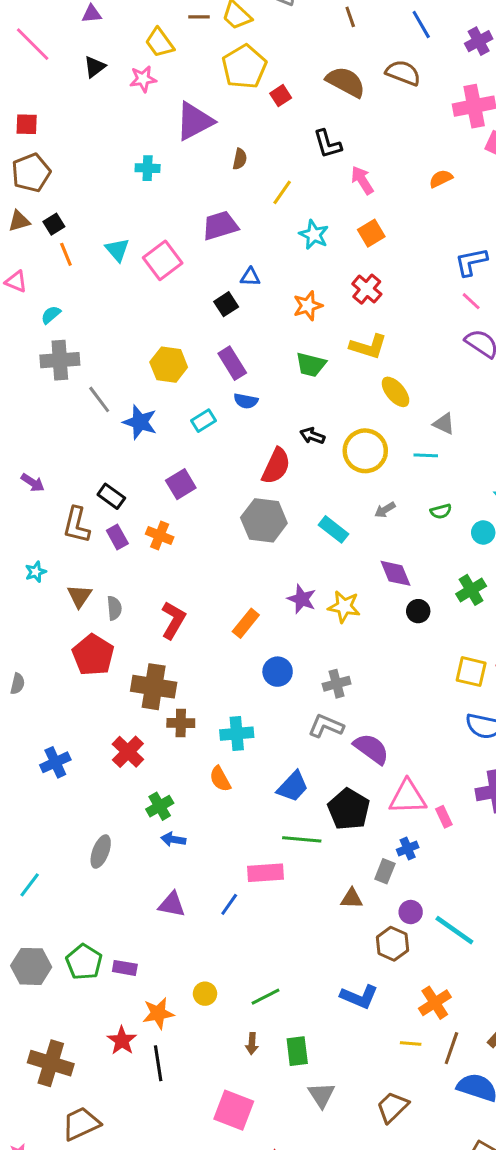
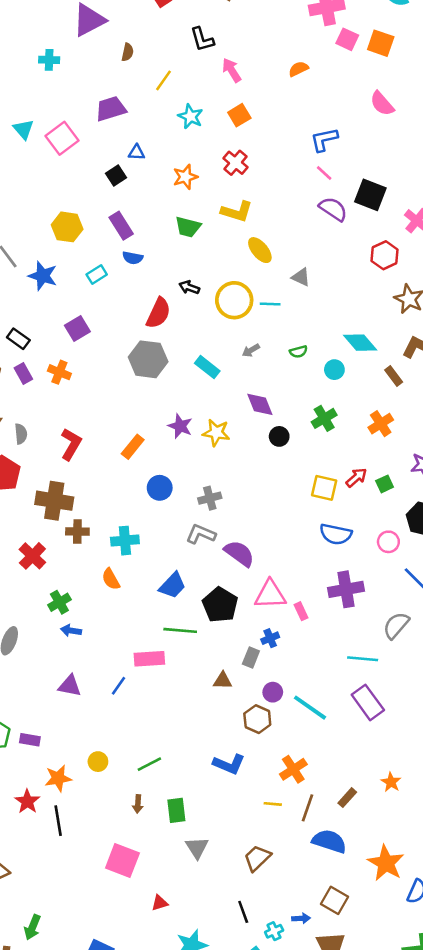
cyan line: (426, 455) -> (270, 304), moved

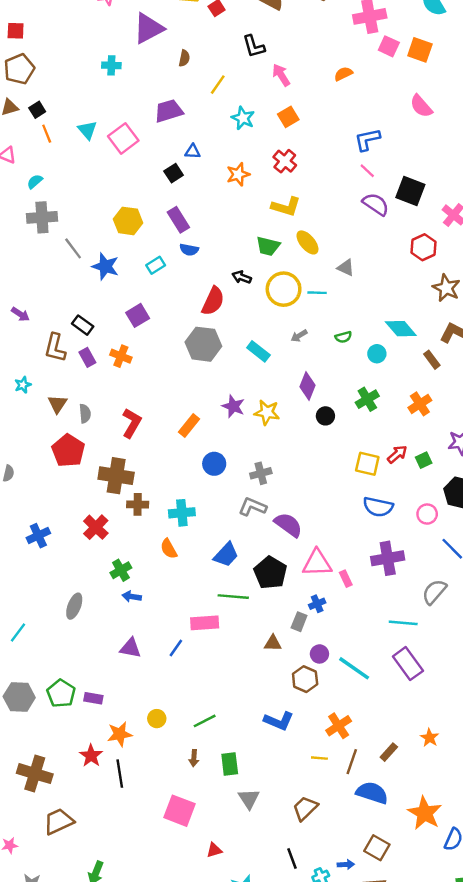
green trapezoid: (188, 227) -> (268, 246), moved
purple diamond: (260, 404) -> (307, 386), turned 44

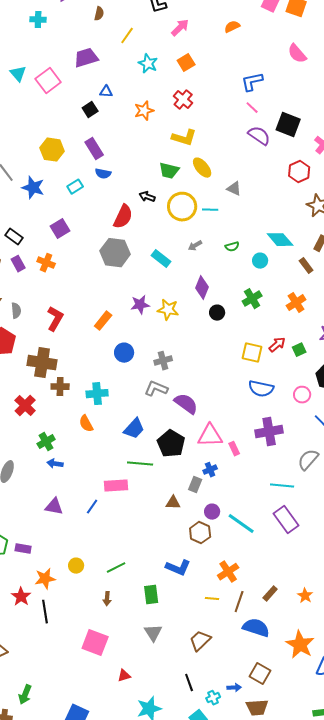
pink arrow: (281, 75) -> (180, 28), turned 78
purple star: (233, 406) -> (140, 305), turned -30
orange star: (430, 738) -> (305, 596), moved
green rectangle: (230, 764) -> (151, 595), moved

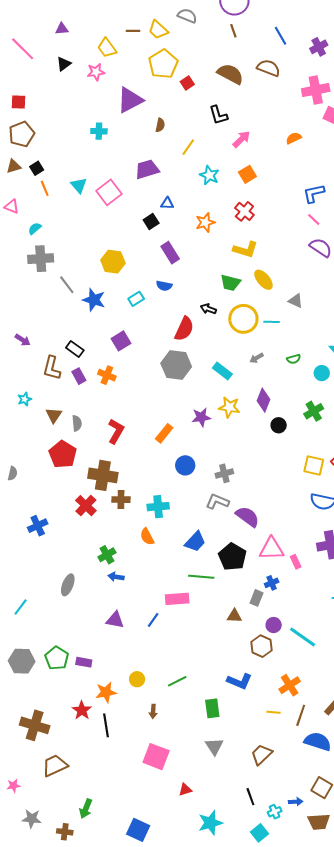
purple rectangle: (94, 149) -> (170, 253), moved
yellow star: (168, 310) -> (229, 407), moved
red cross: (25, 406) -> (86, 506), moved
brown arrow: (107, 599) -> (153, 711), moved

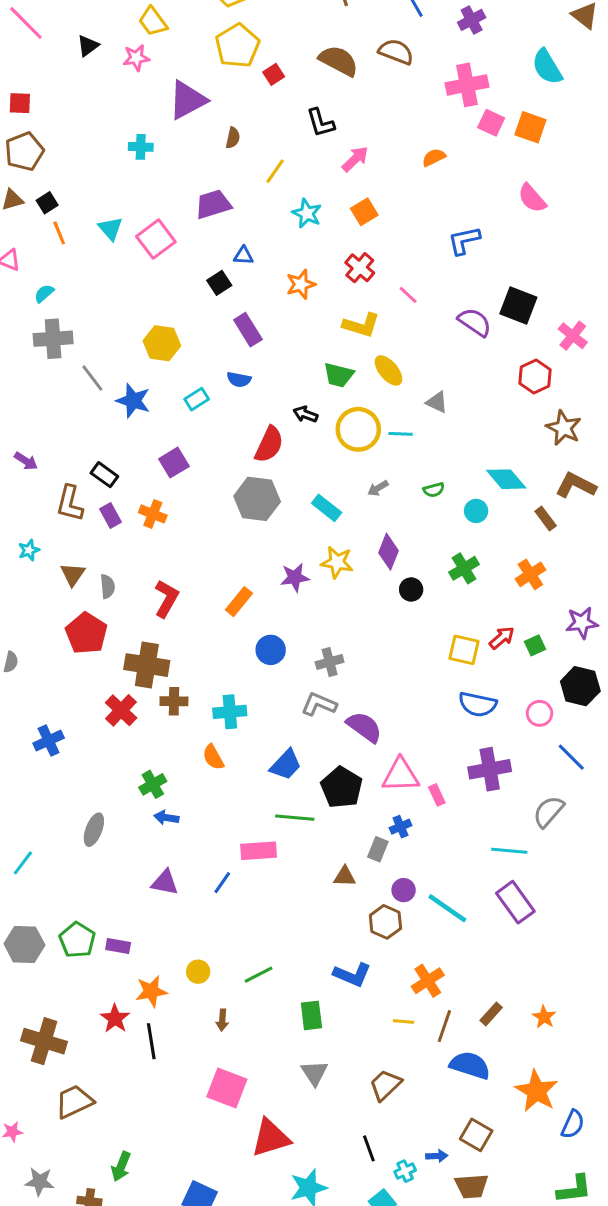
pink line: (314, 219) -> (408, 295), moved
red triangle: (185, 790) -> (271, 1138), size x2.0

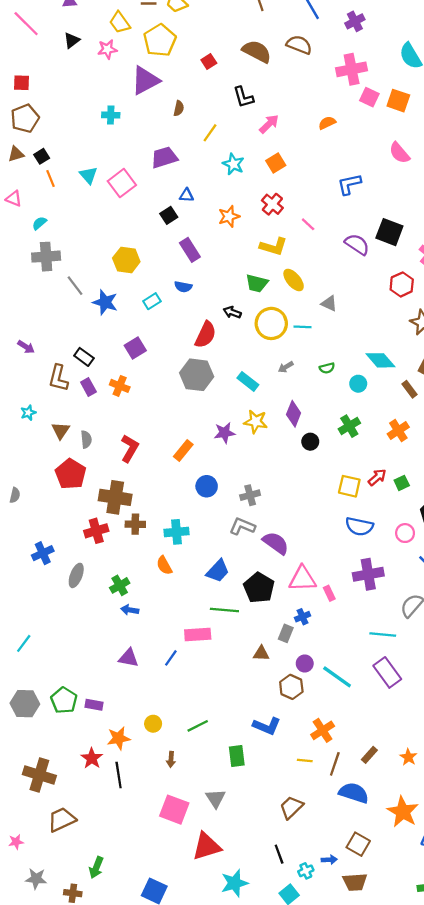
yellow pentagon: (237, 46) -> (160, 40), moved
red cross: (121, 710) -> (96, 531), turned 30
gray ellipse: (94, 830) -> (76, 575), moved
gray triangle: (314, 1073) -> (216, 798), moved

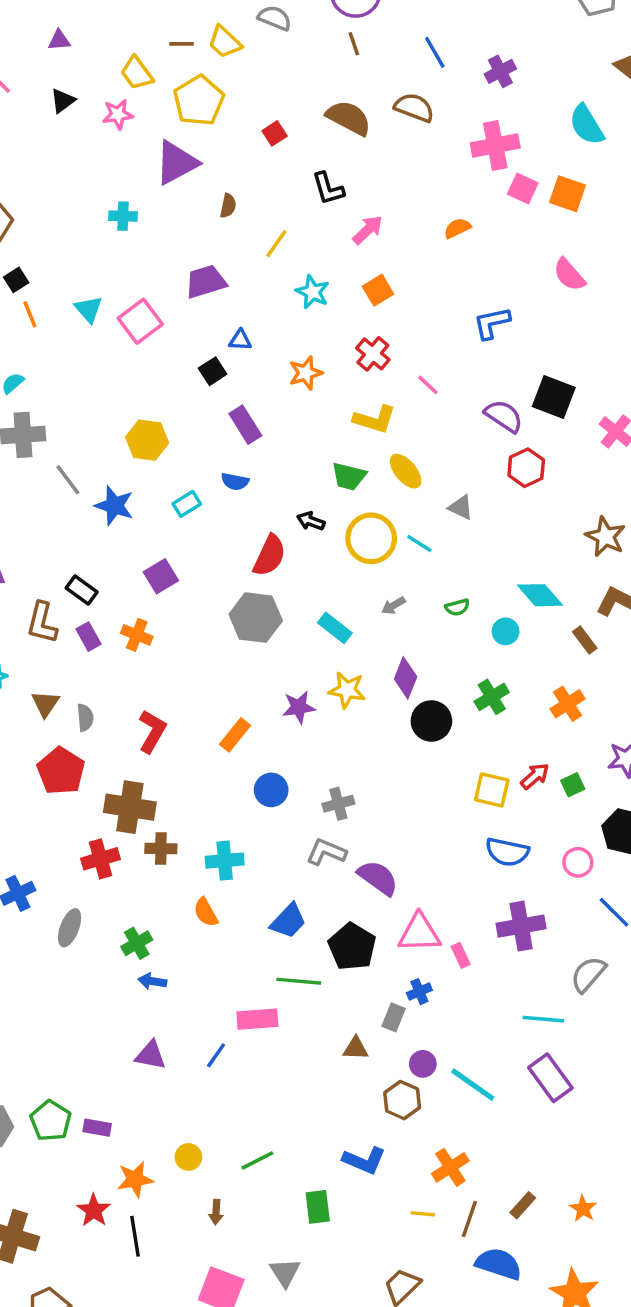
red hexagon: (402, 284) -> (526, 468), moved
cyan line: (302, 327) -> (419, 544), turned 30
black circle: (310, 442) -> (431, 721), size x1.5

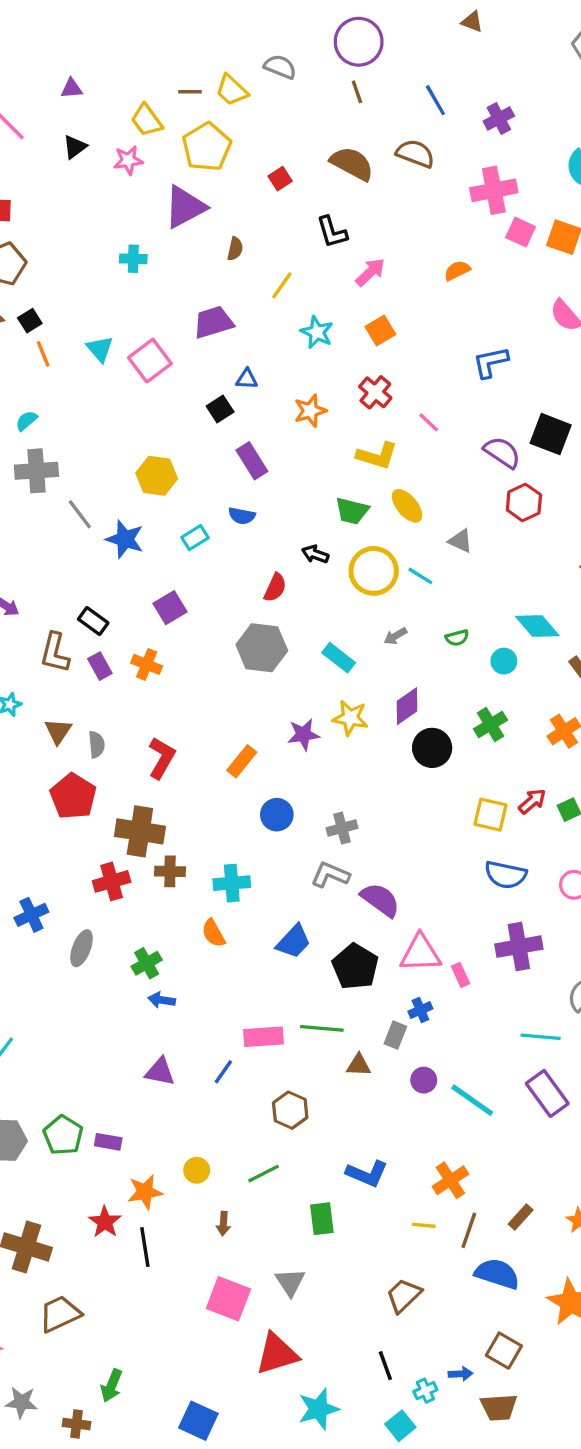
red semicircle: (269, 556) -> (275, 588), size x0.7
purple diamond: (406, 678) -> (407, 706), turned 33
green line: (299, 981) -> (322, 1028), moved
brown hexagon: (402, 1100) -> (290, 1110), moved

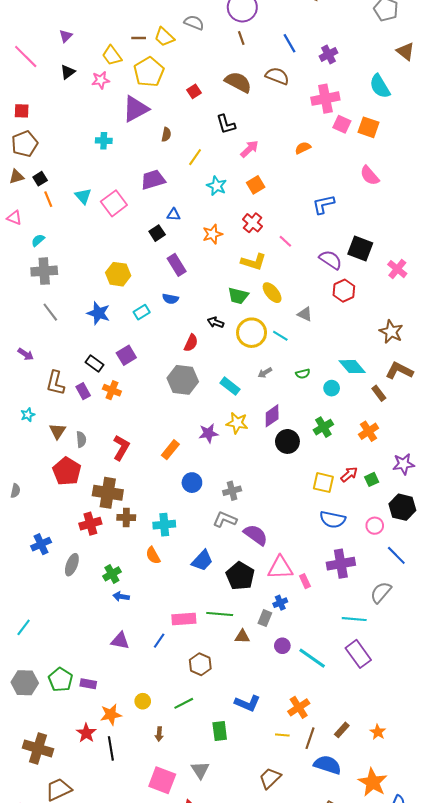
purple triangle: (71, 88) -> (66, 36), turned -40
gray line: (80, 514) -> (50, 312), moved
black rectangle: (93, 621) -> (94, 363), moved

